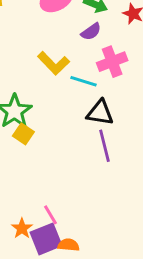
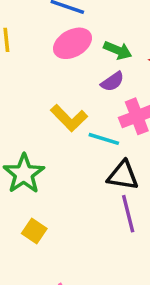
yellow square: (23, 134) -> (34, 231), moved

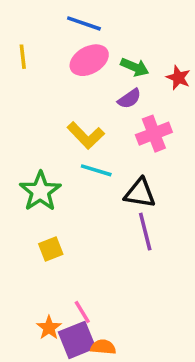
cyan line: (104, 139) -> (96, 170), moved
yellow square: (34, 231) -> (51, 249), turned 35

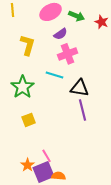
purple semicircle: (129, 99) -> (61, 34), moved
pink cross: (154, 134) -> (68, 54), moved
yellow L-shape: (86, 135) -> (28, 45), moved, turned -120

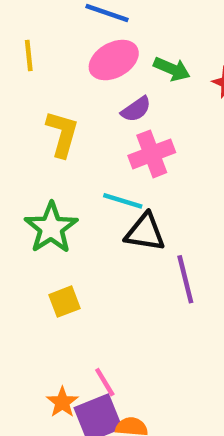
black triangle: (80, 88) -> (145, 232), moved

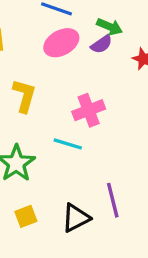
green arrow: (172, 69) -> (110, 27), moved
purple semicircle: (136, 109) -> (102, 44), moved
black triangle: (145, 232) -> (76, 218), moved, turned -36

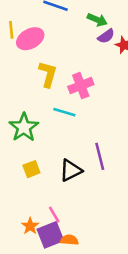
pink ellipse: (61, 43) -> (30, 39), moved
purple semicircle: (102, 44) -> (106, 36), moved
yellow L-shape: (24, 96) -> (48, 74), moved

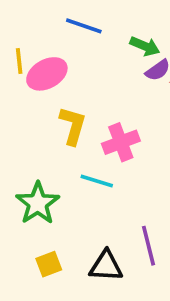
black triangle: (71, 170) -> (106, 266), turned 30

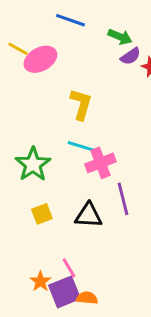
yellow line: (19, 61) -> (18, 49), turned -55
yellow L-shape: (73, 126) -> (81, 104), moved
pink cross: (121, 142) -> (100, 163), moved

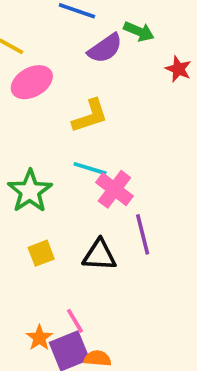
purple semicircle: (131, 56) -> (105, 48), moved, size x1.4
pink ellipse: (40, 59) -> (32, 82), moved
yellow L-shape: (81, 104) -> (90, 116), turned 56
pink cross: (100, 163) -> (114, 189), turned -32

